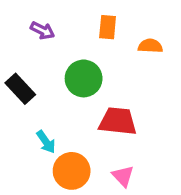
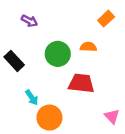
orange rectangle: (108, 27) -> (106, 19), moved, turned 42
orange semicircle: (150, 46) -> (88, 47), moved
pink triangle: (123, 176) -> (112, 116), moved

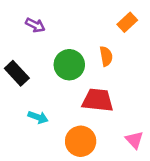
orange semicircle: (88, 47) -> (106, 56), turned 77
cyan arrow: (32, 98) -> (38, 117), turned -35
orange circle: (49, 118) -> (81, 141), moved

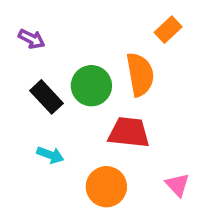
purple arrow: (35, 25) -> (32, 39), moved
orange semicircle: (106, 56) -> (140, 74), size x1.6
black rectangle: (17, 73) -> (47, 97), moved

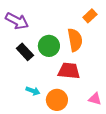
purple arrow: (32, 39) -> (17, 21), size x1.6
cyan arrow: (50, 155) -> (33, 91), moved
pink triangle: (177, 185) -> (95, 99), turned -32

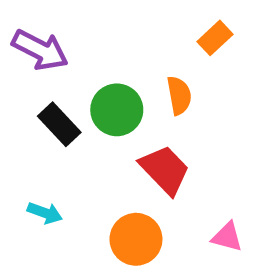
orange semicircle: (75, 40) -> (179, 95), size x0.7
red trapezoid: (69, 71) -> (165, 170), turned 40
cyan arrow: (33, 91) -> (45, 213), moved

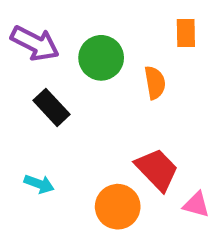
orange rectangle: (215, 38) -> (186, 33), turned -48
green circle: (117, 110) -> (101, 58), moved
red trapezoid: (165, 170) -> (157, 169), moved

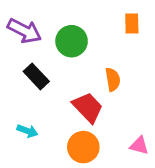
orange semicircle: (155, 83) -> (113, 79), moved
red trapezoid: (157, 169) -> (88, 107), moved

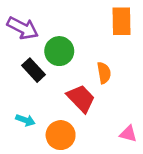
orange rectangle: (132, 24) -> (122, 21), size x1.5
green circle: (72, 41) -> (59, 51), moved
orange circle: (83, 147) -> (61, 135), moved

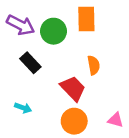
orange rectangle: (122, 21) -> (86, 19), moved
green circle: (59, 51) -> (53, 31), moved
orange circle: (61, 135) -> (74, 121), moved

